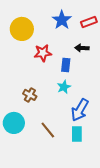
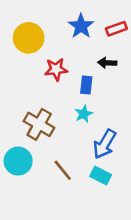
brown cross: (30, 95) -> (39, 124), size x1.6
cyan rectangle: (77, 134) -> (101, 175), turned -63

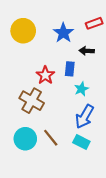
blue star: (81, 26) -> (63, 33), moved
red star: (56, 69) -> (45, 75), moved, turned -30
cyan star: (84, 114) -> (81, 89), moved
cyan circle: (18, 161) -> (25, 139), moved

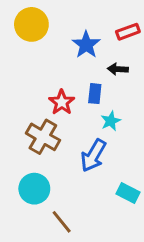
yellow circle: (23, 31) -> (31, 24), moved
blue arrow: (85, 117) -> (93, 156), moved
brown line: (51, 138) -> (62, 222), moved
cyan rectangle: (81, 142) -> (128, 193), moved

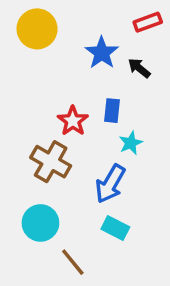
red rectangle: (128, 32) -> (148, 22), moved
black arrow: (118, 69) -> (139, 68), moved, turned 36
cyan rectangle: (128, 193) -> (115, 228), moved

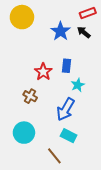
black arrow: (139, 68) -> (84, 32), moved
brown cross: (51, 162) -> (30, 96), size x0.6
brown line: (73, 262) -> (54, 156), moved

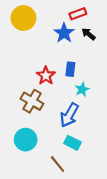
red rectangle: (88, 13) -> (78, 14), moved
brown cross: (30, 96) -> (32, 101), size x1.5

